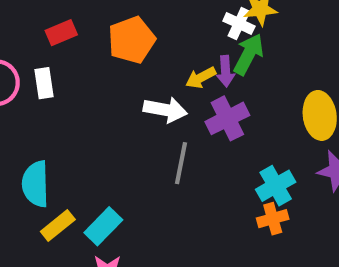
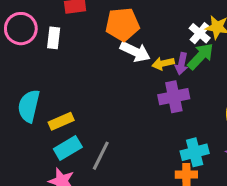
white arrow: (165, 110) -> (135, 52), moved
gray line: (181, 163) -> (101, 156), moved
yellow rectangle: (58, 225) -> (61, 121), moved

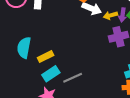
gray line: (101, 156) -> (73, 78), turned 42

